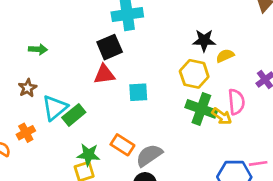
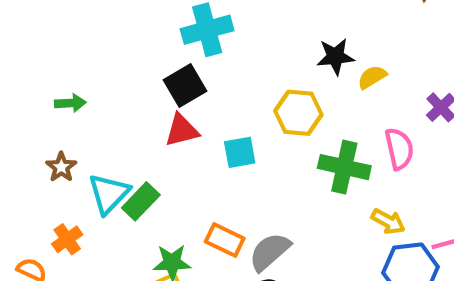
yellow hexagon: (194, 74) -> (298, 113), moved
yellow arrow: (222, 116) -> (388, 221), moved

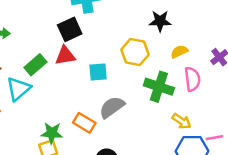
yellow semicircle: (372, 77) -> (179, 52), moved
green rectangle: (141, 201) -> (35, 65), moved
gray semicircle: (270, 252) -> (112, 107), moved

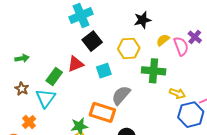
black square: (70, 29) -> (92, 41), moved
pink semicircle: (192, 79) -> (181, 46), moved
orange rectangle: (84, 123) -> (102, 112), size x1.4

